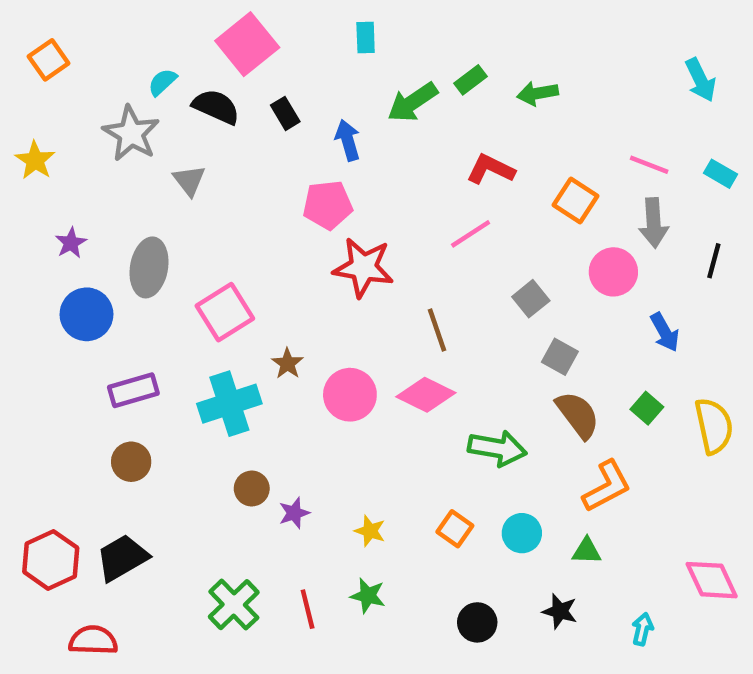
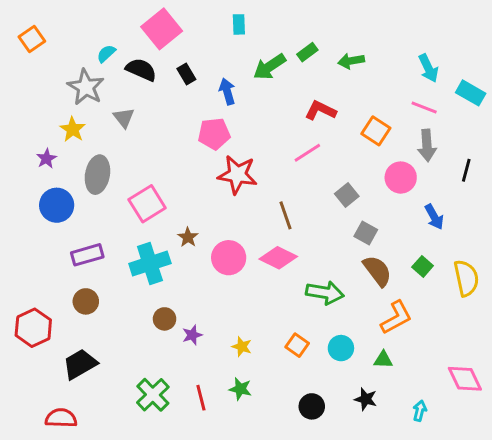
cyan arrow: (700, 80) -> (428, 68), moved
yellow star: (35, 160) -> (73, 129), moved
cyan rectangle: (721, 174) -> (471, 93), moved, size x1.4
red hexagon: (51, 560) -> (33, 328), moved

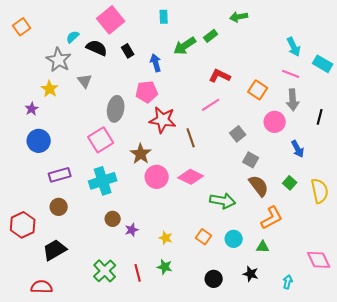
green arrow: (351, 61) -> (239, 17), moved
gray ellipse: (97, 175) -> (116, 109), moved
brown line: (286, 215) -> (191, 138), moved
brown star: (188, 237) -> (141, 154), moved, size x1.5

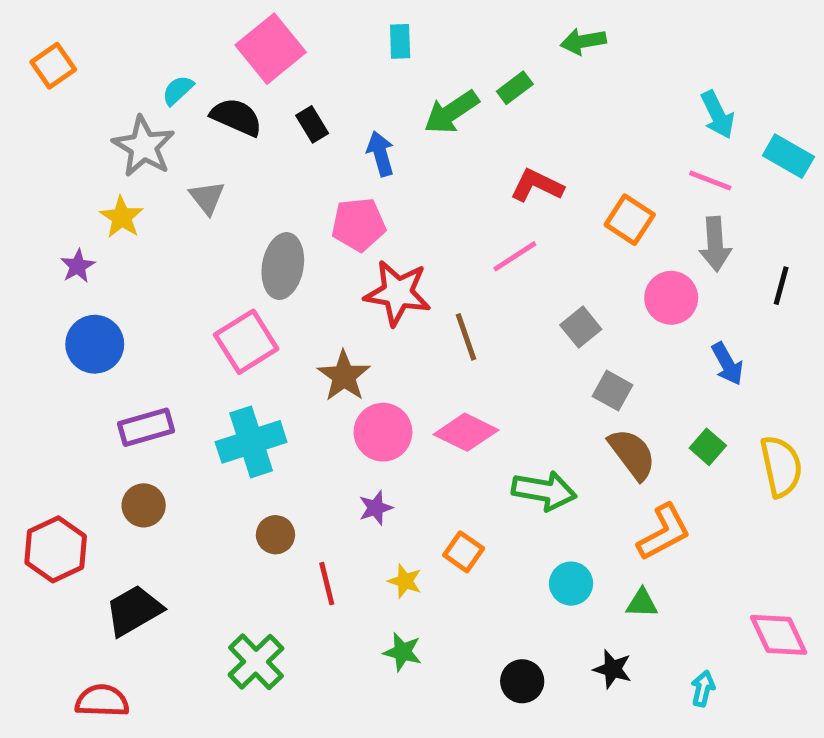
purple star: (132, 230) -> (376, 508), moved
orange square: (204, 237) -> (464, 552), moved
red line: (138, 273) -> (327, 584), moved

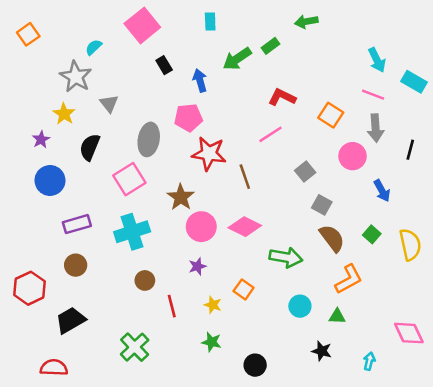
black semicircle: (236, 117) -> (90, 147), moved, turned -92
black circle: (522, 681) -> (255, 365), moved

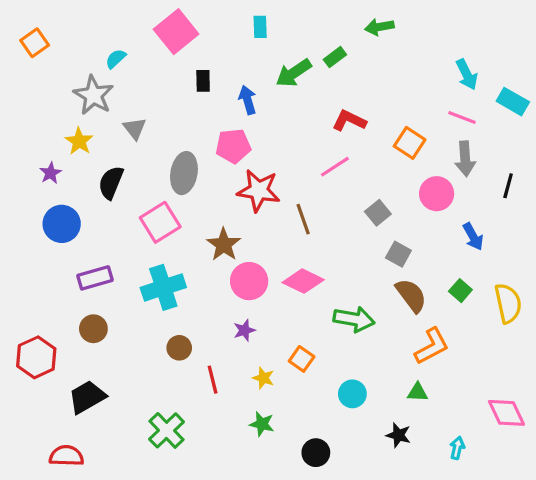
black rectangle: (164, 65) -> (203, 81), turned 30
cyan circle: (300, 306) -> (352, 394), moved

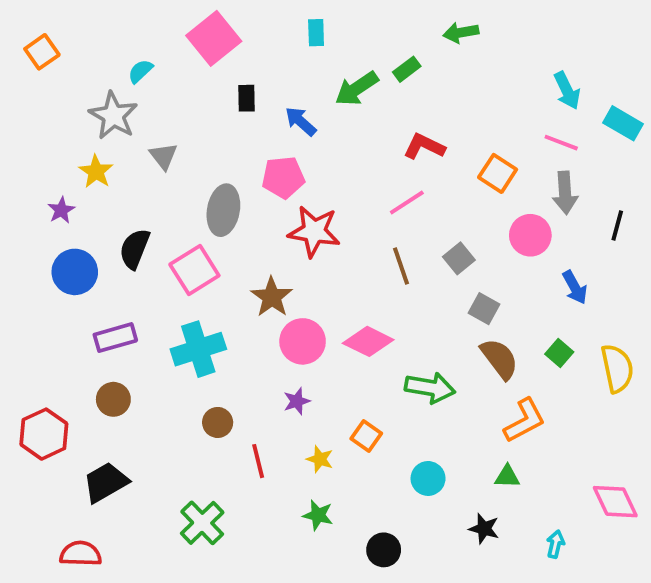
blue arrow: (248, 100) -> (301, 121), turned -32
black semicircle: (111, 183) -> (135, 249), moved
brown line: (303, 219) -> (401, 266), moved

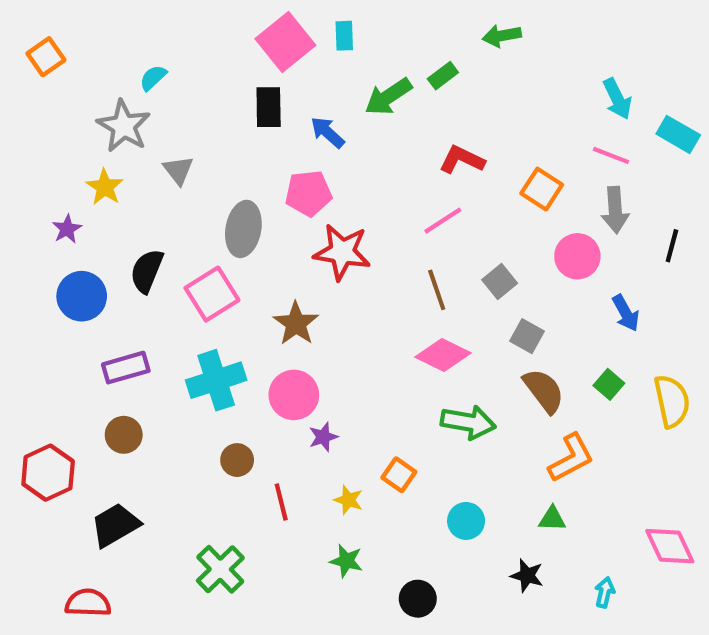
pink square: (214, 38) -> (285, 42), moved
black rectangle: (247, 98) -> (269, 107), size x1.4
pink circle: (303, 341) -> (294, 395), moved
pink diamond: (368, 341) -> (443, 355), moved

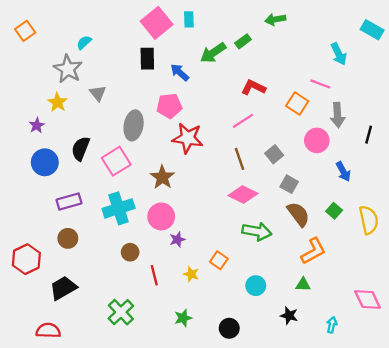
cyan rectangle: (678, 134) -> (372, 30), moved
pink line: (611, 155) -> (320, 84), moved
green star: (346, 561) -> (183, 318), moved, turned -30

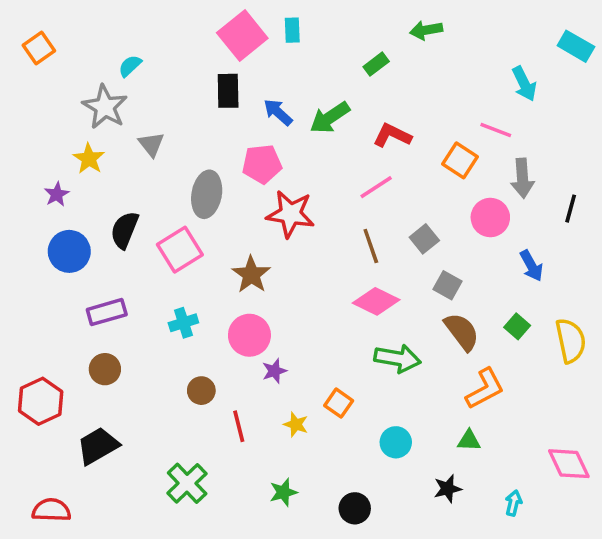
green arrow: (213, 53) -> (330, 118), moved
cyan cross: (119, 208) -> (183, 323), size x0.6
black star: (289, 316) -> (448, 489), turned -30
red semicircle: (48, 331) -> (51, 510), moved

